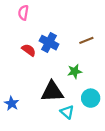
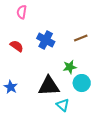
red semicircle: (29, 50) -> (17, 46), moved
cyan circle: (91, 98) -> (82, 83), moved
blue star: (12, 103) -> (11, 87), moved

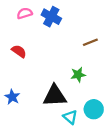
pink semicircle: (22, 12) -> (25, 13), turned 64
blue cross: (46, 40) -> (51, 17), moved
cyan circle: (82, 83) -> (94, 109), moved

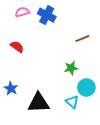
black triangle: (55, 96) -> (38, 103), moved
cyan circle: (94, 109) -> (86, 87), moved
cyan triangle: (70, 117) -> (72, 102), moved

